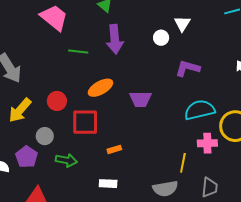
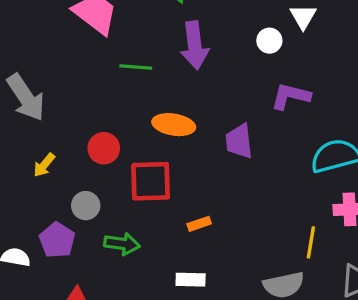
purple L-shape: (188, 68) -> (291, 96), moved
orange ellipse: (100, 88) -> (174, 125), turned 40
purple trapezoid: (141, 99) -> (239, 141), turned 85
yellow arrow: (20, 110) -> (44, 165), size x0.6

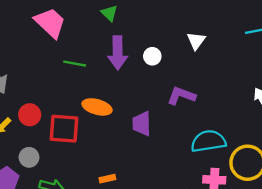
white circle: (269, 41) -> (152, 56), moved
red circle: (104, 148) -> (30, 115), moved
red square: (151, 181) -> (64, 129), moved

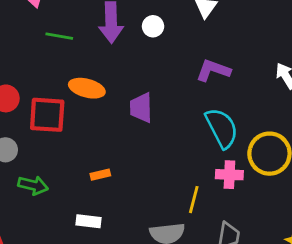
purple L-shape: (181, 96) -> (213, 70), moved
cyan semicircle: (208, 141) -> (222, 128), turned 72

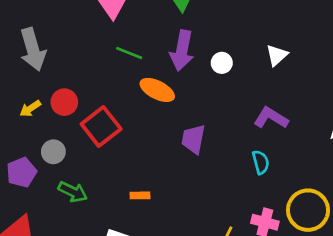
orange ellipse: (87, 88) -> (157, 90), moved
red square: (47, 115) -> (101, 127), turned 36
cyan semicircle: (222, 128) -> (261, 162), moved, size x0.6

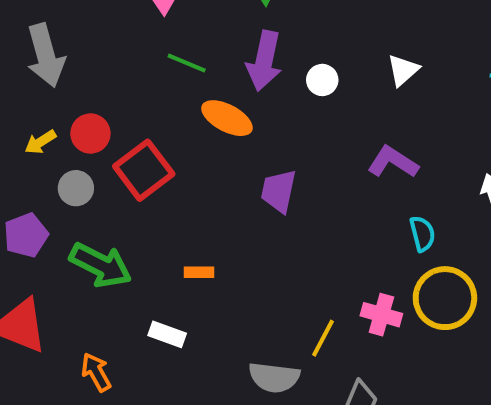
gray circle: (53, 152) -> (76, 188), moved
cyan semicircle: (261, 162) -> (422, 234), moved
green arrow: (73, 192) -> (101, 265), size x1.4

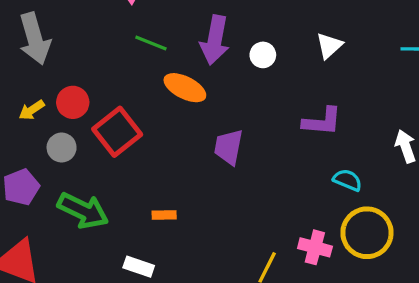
purple L-shape: (393, 162) -> (322, 121), turned 153
cyan semicircle: (422, 234) -> (348, 180), turned -52

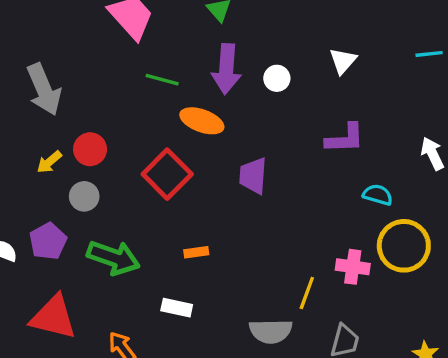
red square: (117, 132) -> (167, 174), moved

